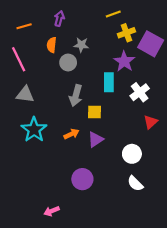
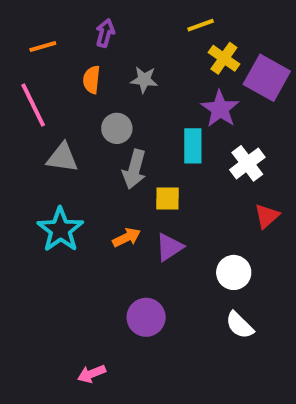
yellow cross: (126, 33) -> (224, 58), turned -35
gray circle: (68, 62) -> (117, 128), moved
gray triangle: (25, 94) -> (62, 158), moved

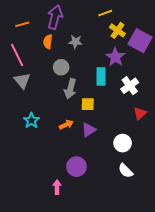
purple arrow: (105, 33) -> (55, 17), size x1.6
gray triangle: (62, 158) -> (22, 81), moved, turned 42
cyan star: (60, 230) -> (31, 121), size x0.7
pink arrow: (92, 374) -> (57, 187), moved, turned 112

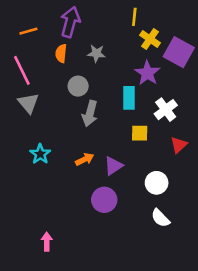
yellow line: (105, 13) -> (134, 17), turned -64
yellow square: (88, 104) -> (140, 133), moved
purple circle: (76, 167) -> (104, 200), moved
pink arrow: (57, 187) -> (47, 242), moved

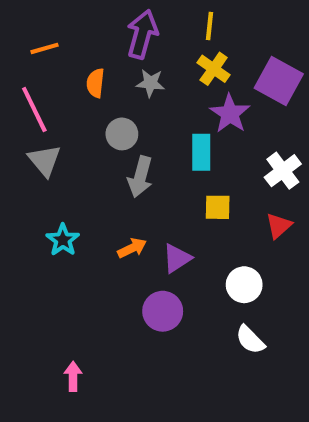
purple arrow: (70, 22) -> (142, 34), moved
yellow cross: (150, 39) -> (214, 69), moved
white cross: (166, 110) -> (283, 171), moved

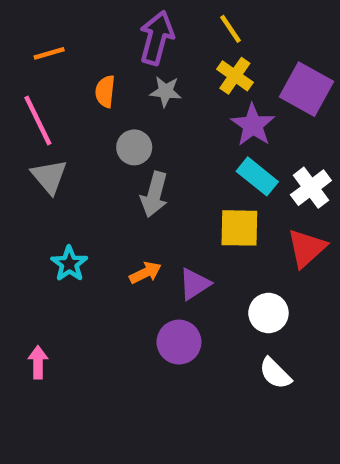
yellow line: (210, 26) -> (230, 29), turned -40
cyan rectangle: (201, 152) -> (257, 176), moved, turned -51
yellow square: (218, 207) -> (239, 228), size x1.4
red triangle: (279, 226) -> (307, 248), size x1.4
pink arrow: (73, 376) -> (38, 362), moved

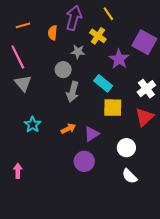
yellow cross: (235, 76) -> (98, 36), moved
orange semicircle: (105, 91) -> (53, 33), moved
gray star: (166, 91) -> (78, 52), moved
cyan rectangle: (257, 176) -> (103, 83), moved

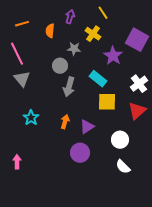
purple arrow: (74, 18) -> (70, 17), size x0.6
orange arrow: (68, 129) -> (65, 122), turned -48

